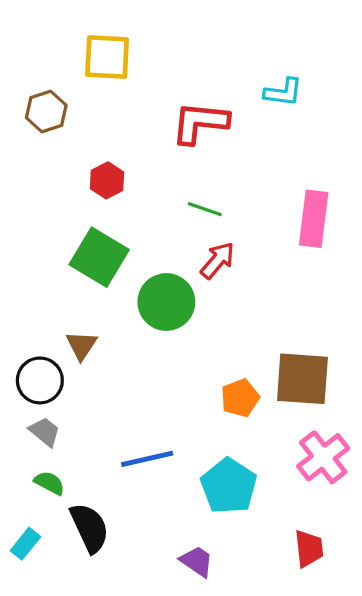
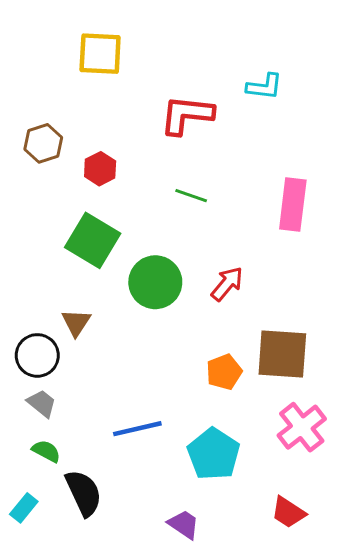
brown hexagon: (46, 111) -> (43, 143), moved
red arrow: (218, 260) -> (227, 284), moved
red trapezoid: (309, 549) -> (288, 512), turned 129

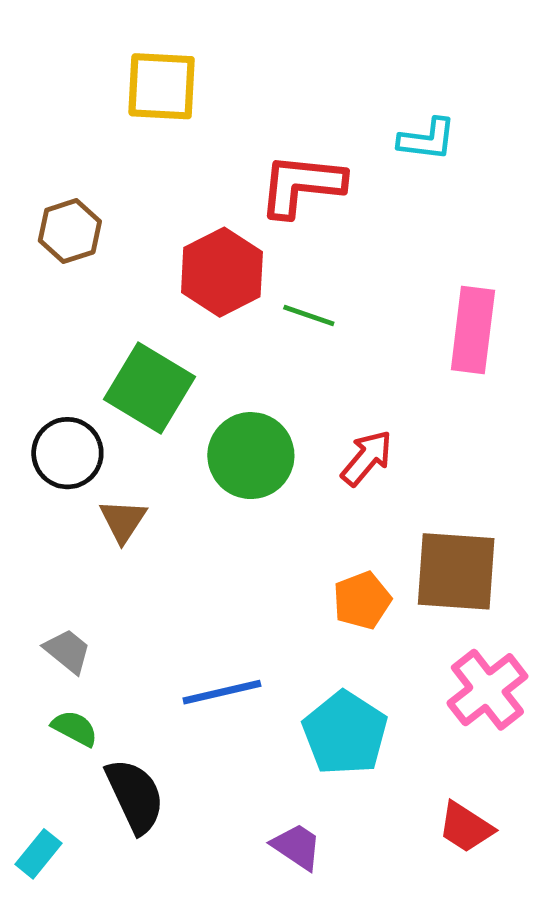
red hexagon: (100, 169) -> (222, 272), moved, size x1.6
black circle: (37, 355) -> (67, 453), moved
cyan rectangle: (24, 508) -> (38, 854), moved

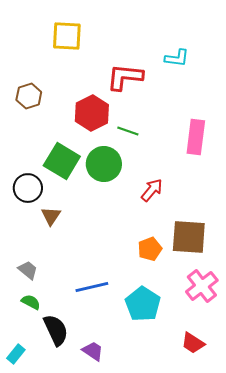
green circle: (251, 456) -> (104, 164), moved
purple trapezoid: (297, 847) -> (93, 351), moved

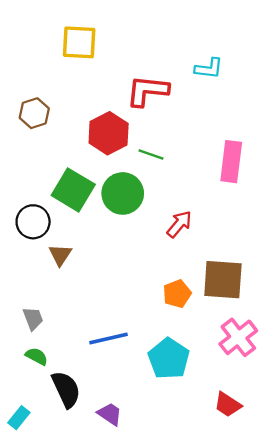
gray trapezoid: (28, 270) -> (33, 319), turned 30

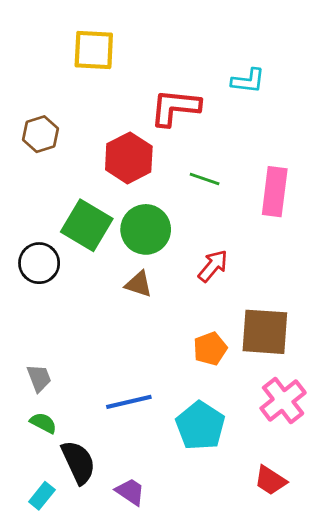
green line: (151, 155) -> (205, 179), moved
brown triangle: (60, 255) -> (139, 284), moved, turned -45
cyan rectangle: (19, 418) -> (42, 496), moved

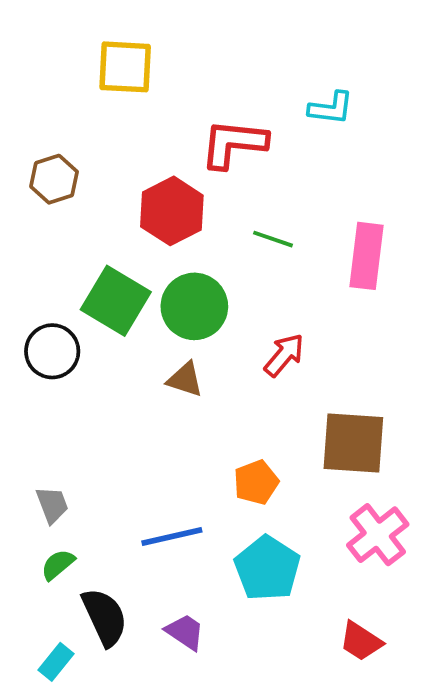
orange pentagon: (210, 349) -> (256, 482), moved
green semicircle: (43, 423) -> (58, 565), turned -68
purple trapezoid: (130, 492) -> (185, 632), moved

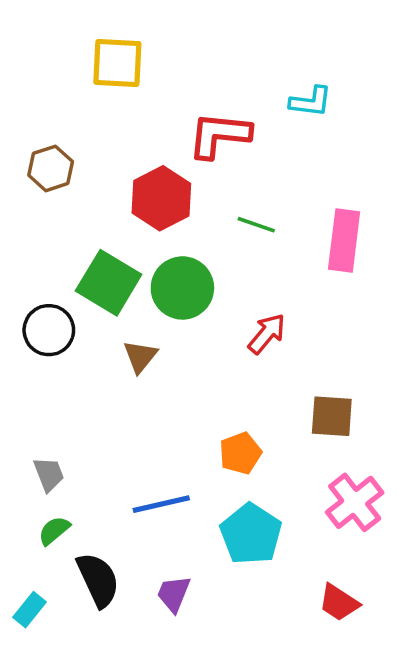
brown triangle: (185, 379) -> (140, 357), moved, turned 51
brown square: (353, 443) -> (332, 416), size x0.7
purple trapezoid: (185, 632) -> (174, 594), turned -102
cyan rectangle: (56, 662) -> (29, 610), moved

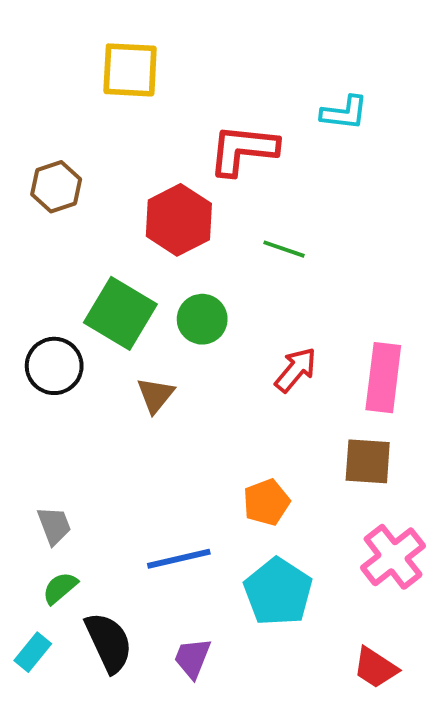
pink rectangle: (344, 240) -> (383, 378), moved
green circle: (182, 288) -> (202, 319), size x0.7
cyan rectangle: (29, 610) -> (33, 652), moved

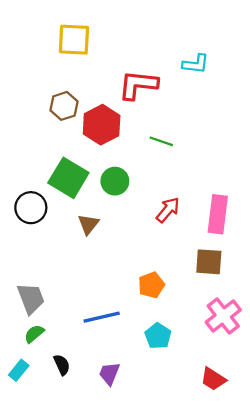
brown hexagon: (56, 187) -> (64, 106), moved
gray trapezoid: (54, 526) -> (31, 298), size x1.4
cyan pentagon: (278, 592) -> (158, 336), size x0.7
black semicircle: (109, 642) -> (62, 365), size x0.6

